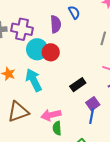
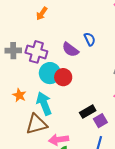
purple semicircle: (56, 24) -> (70, 50), turned 126
purple square: (93, 104) -> (100, 121), moved
brown triangle: (18, 112) -> (36, 124), moved

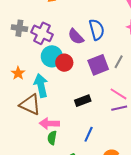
blue semicircle: (90, 39) -> (97, 30), size x1.5
purple square: (100, 121) -> (98, 65), moved, size x1.5
brown triangle: (36, 124) -> (30, 105), turned 30

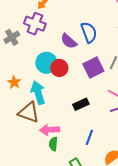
gray cross: (19, 28) -> (12, 37), turned -35
purple cross: (42, 33) -> (35, 24), moved

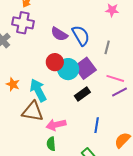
blue semicircle: (89, 32) -> (81, 36), moved
cyan circle: (46, 63) -> (68, 69), moved
purple square: (93, 67) -> (85, 68), moved
green semicircle: (53, 144) -> (51, 144), moved

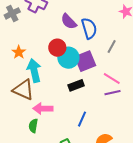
orange star: (13, 84) -> (19, 52), moved

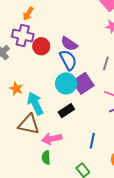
purple semicircle: (69, 22) -> (69, 44), moved
blue semicircle: (89, 28) -> (68, 60), moved
red circle: (57, 48) -> (41, 46), moved
black rectangle: (76, 85) -> (66, 111), moved

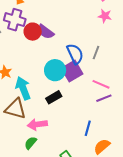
purple semicircle: (69, 44) -> (46, 32), moved
blue semicircle: (68, 60) -> (75, 54), moved
blue line: (92, 141) -> (88, 128), moved
green semicircle: (46, 158) -> (31, 143), turned 40

